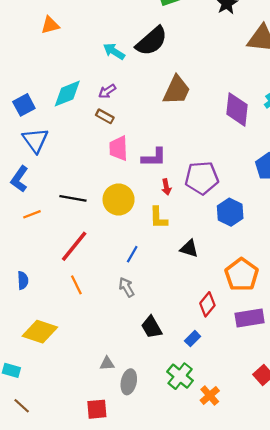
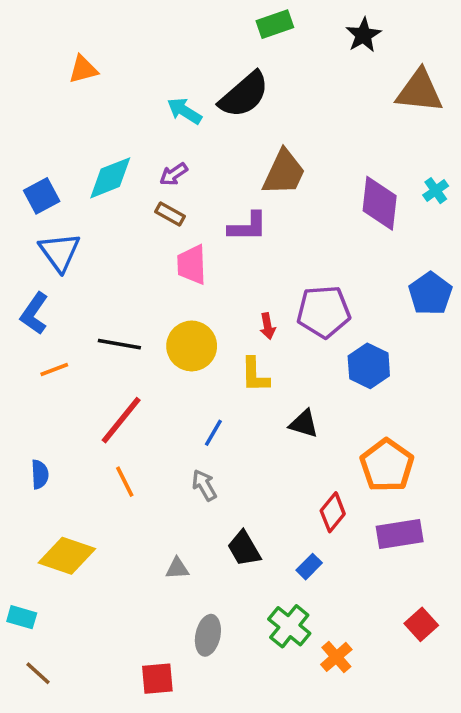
purple L-shape: (154, 157) -> (248, 227), moved
gray triangle: (107, 364) -> (177, 568), moved

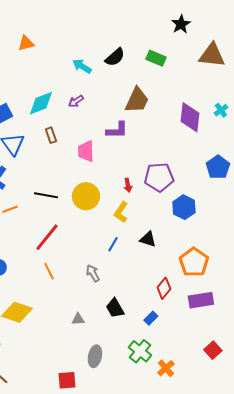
green rectangle: (275, 24) -> (156, 58), moved, turned 42
black semicircle: (244, 95) -> (115, 57), size x0.7
brown rectangle: (170, 214) -> (51, 135), moved, turned 42
yellow L-shape: (255, 375) -> (121, 212), turned 35
blue line: (213, 433) -> (113, 244), moved

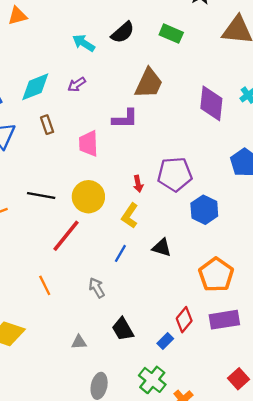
red line: (47, 237) -> (66, 236), moved
red diamond: (164, 288) -> (184, 320), moved

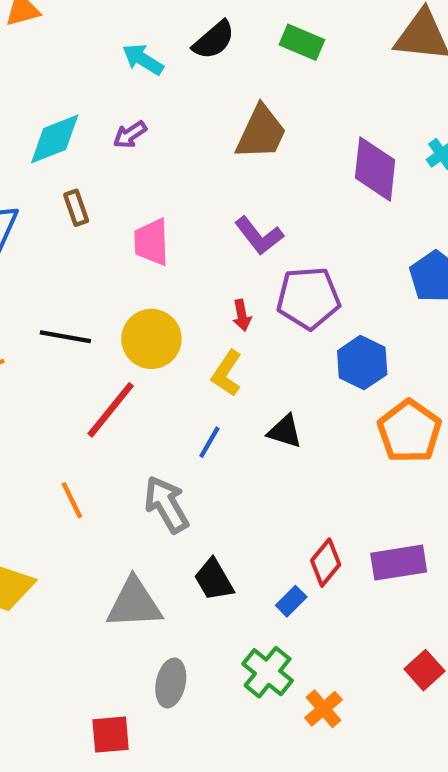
purple L-shape: (125, 119) -> (259, 236), moved, turned 52
orange pentagon: (216, 275) -> (409, 431), moved
gray arrow: (97, 288) -> (166, 504), size x1.5
gray triangle: (79, 342) -> (134, 603), size x2.0

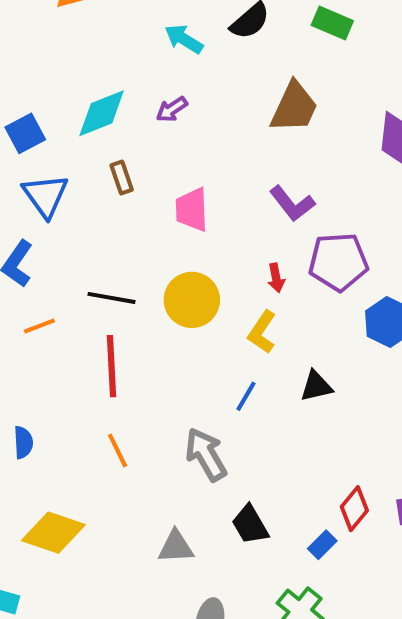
red line: (111, 410) -> (112, 366), moved, turned -42
black triangle: (285, 431) -> (316, 386), turned -30
gray triangle: (134, 603) -> (176, 547), size x0.7

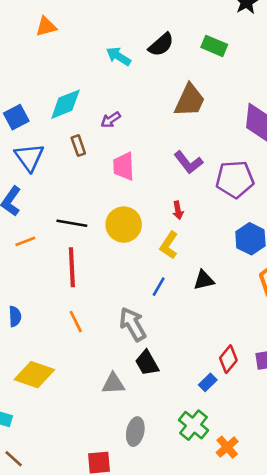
purple arrow: (172, 109) -> (111, 120), moved
purple pentagon: (338, 262) -> (235, 179), moved
black trapezoid: (250, 525) -> (147, 363), moved

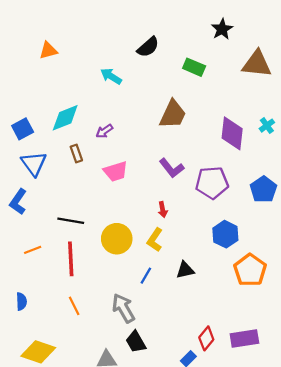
black semicircle: (161, 45) -> (148, 47), moved
pink trapezoid: (124, 166) -> (116, 171), turned -105
yellow circle: (124, 225) -> (117, 239), moved
orange line: (25, 241) -> (33, 250), moved

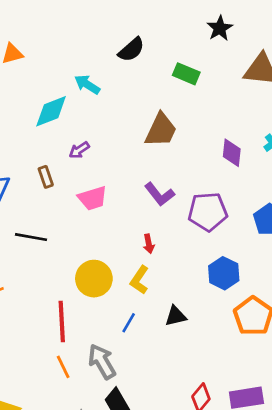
cyan diamond: (65, 118) -> (51, 111), moved
purple diamond: (232, 133) -> (232, 153), size x0.7
black line: (71, 221) -> (31, 237), moved
red line: (71, 259) -> (62, 321), moved
orange line: (74, 306) -> (63, 367), moved

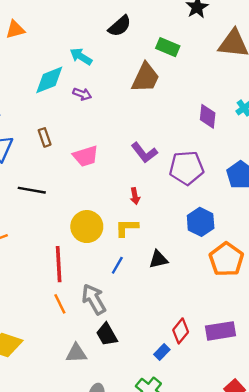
brown trapezoid: (161, 130) -> (145, 78), moved
purple arrow: (79, 150) -> (82, 94), moved, turned -126
yellow L-shape: (139, 280) -> (127, 228), turned 55

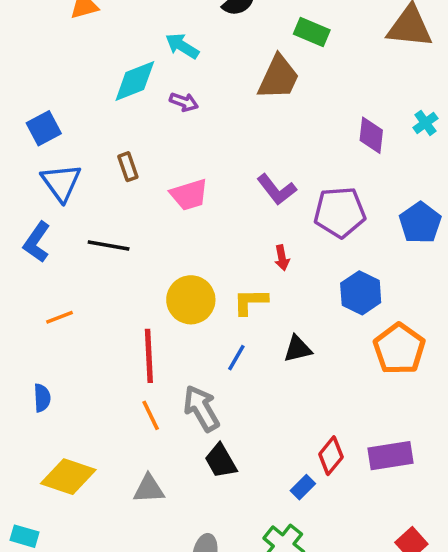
red arrow: (135, 196) -> (282, 258), moved
gray triangle: (76, 353) -> (149, 489), moved

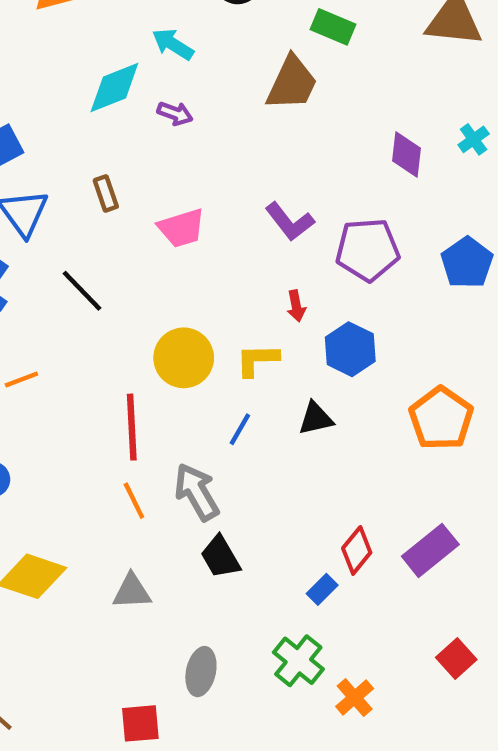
black line: (109, 246) -> (82, 291), turned 36
blue hexagon: (361, 293) -> (350, 349), moved
purple rectangle: (390, 456) -> (430, 550), turned -30

